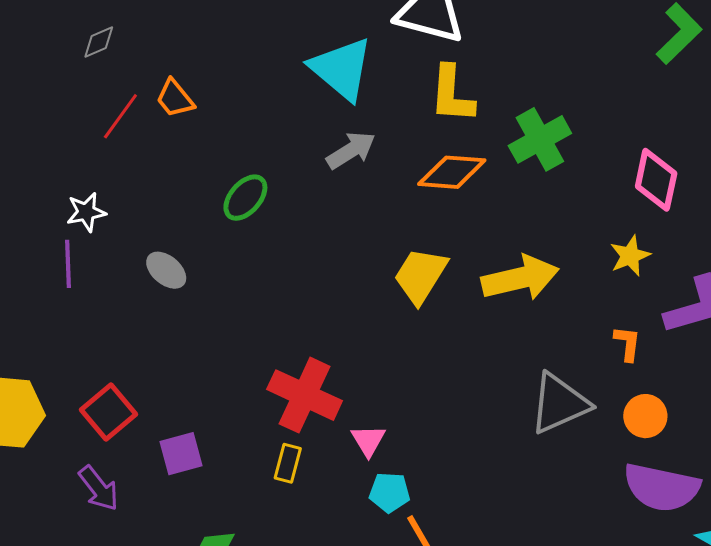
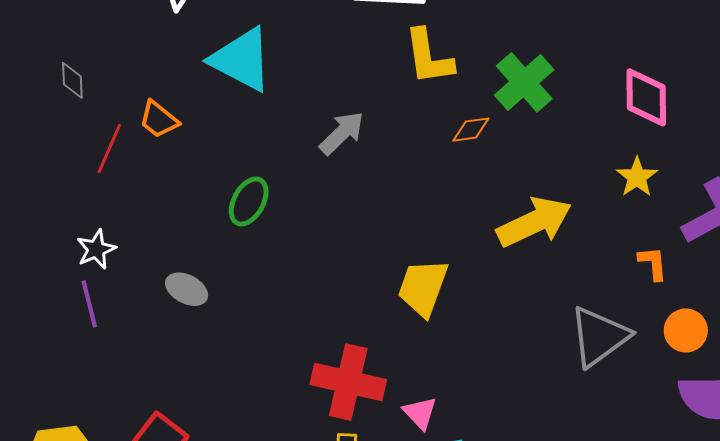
gray diamond: (99, 42) -> (72, 80), turned -57
cyan triangle: (341, 69) -> (241, 60), moved
orange diamond: (452, 172) -> (471, 130), moved, size x0.6
yellow trapezoid: (420, 276) -> (423, 288), moved

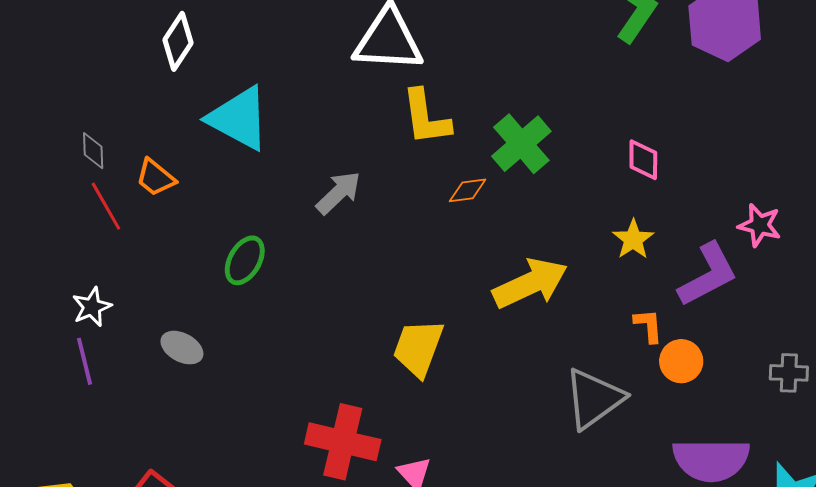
gray diamond: (72, 80) -> (93, 151), moved
pink diamond: (646, 97) -> (643, 160), size x0.7
red line: (109, 148) -> (106, 206), turned -54
orange circle: (686, 331) -> (681, 361), moved

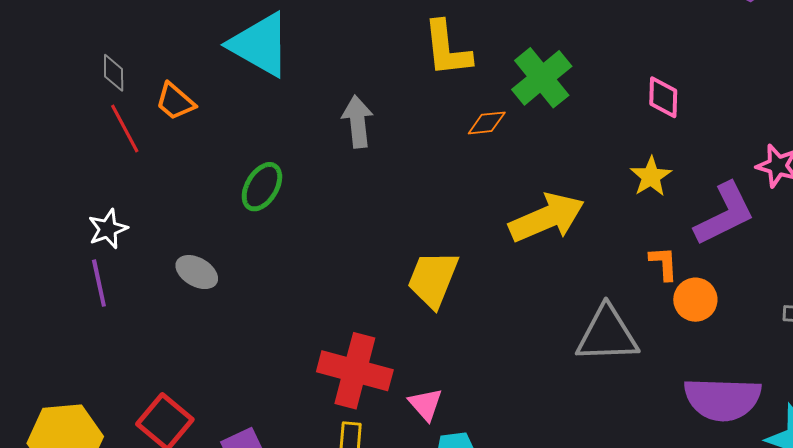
gray arrow: (339, 193) -> (358, 122), turned -54
gray triangle: (594, 398) -> (607, 334), turned 32

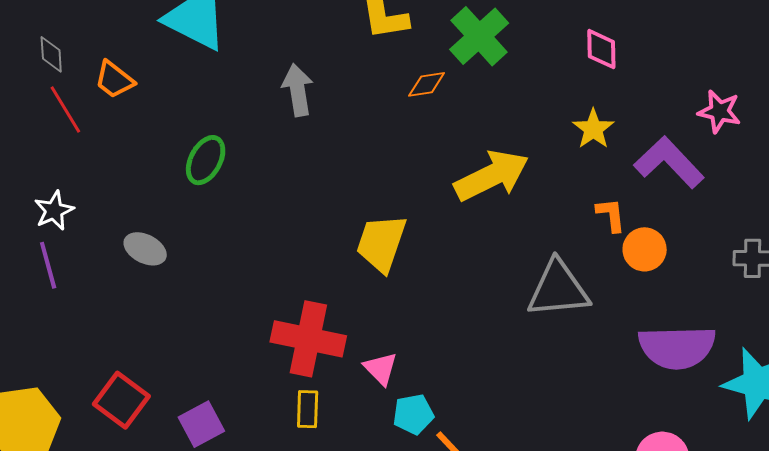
purple L-shape: (725, 214) -> (669, 162), turned -104

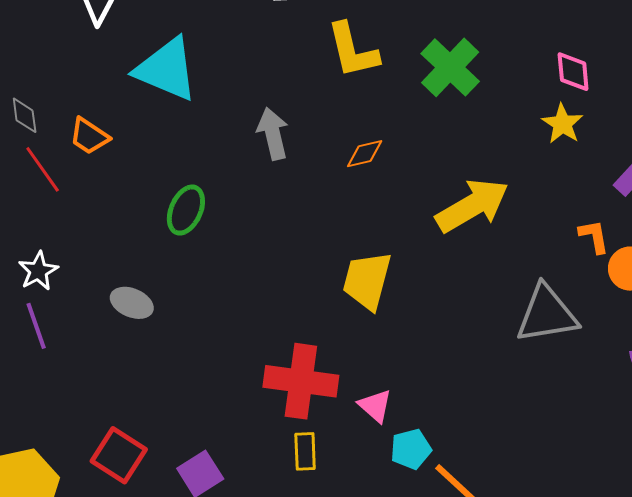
orange diamond: (427, 84) -> (365, 154), moved
yellow star: (593, 129) -> (562, 124), moved

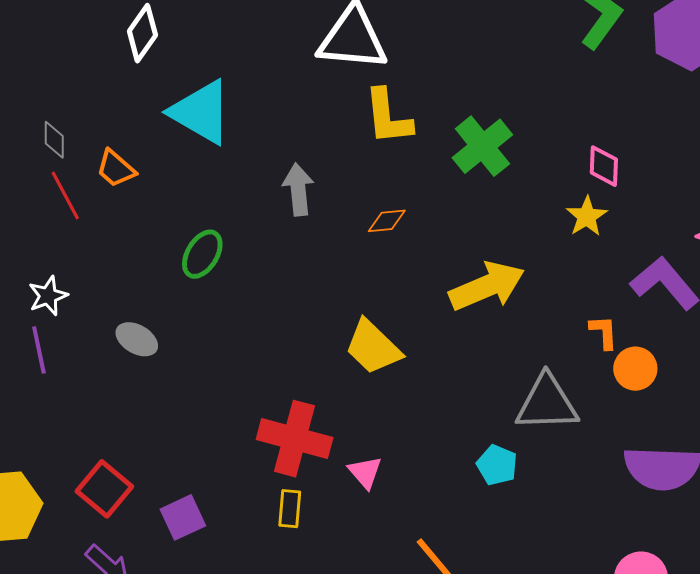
yellow trapezoid: (367, 281) -> (373, 347), turned -68
cyan pentagon: (411, 449) -> (497, 465), moved, turned 30

